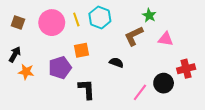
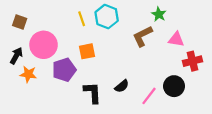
pink circle: (52, 23) -> (44, 45), moved
black semicircle: (116, 63) -> (122, 86), moved, turned 120
red cross: (186, 69) -> (193, 61), moved

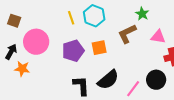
orange square: (87, 51) -> (99, 48), moved
purple pentagon: (64, 70) -> (73, 51), moved
black semicircle: (122, 86) -> (108, 80), size x1.6

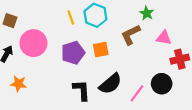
orange star: (22, 69) -> (18, 84), moved

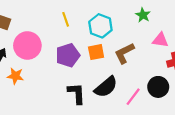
cyan hexagon: (95, 15) -> (100, 26), moved
brown L-shape: (131, 35) -> (124, 53), moved
orange star: (18, 84) -> (15, 76), moved

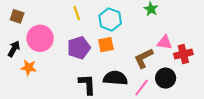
pink triangle: (160, 40) -> (165, 42), moved
brown L-shape: (124, 53) -> (144, 58), moved
black semicircle: (106, 87) -> (115, 78), turned -135

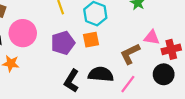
black circle: (166, 78) -> (164, 74), moved
black L-shape: (87, 84) -> (72, 81), turned -145

